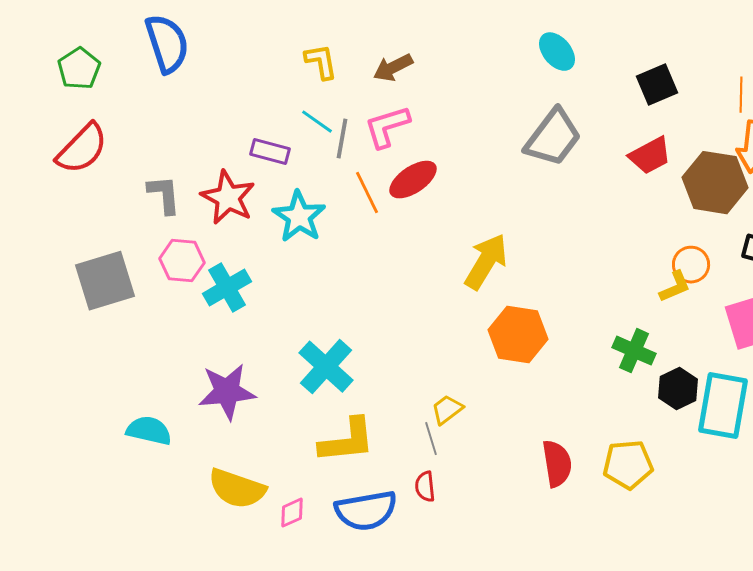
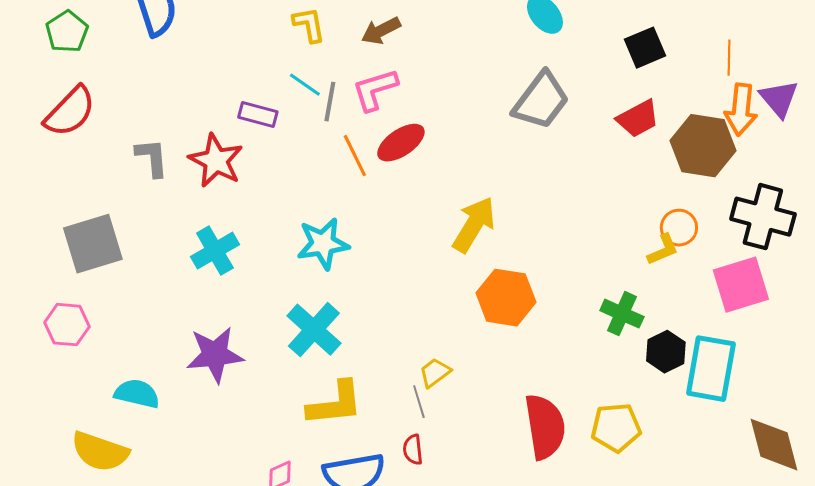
cyan star: (299, 217) -> (323, 244), moved, turned 30
pink hexagon: (182, 261) -> (67, 325), moved
red semicircle: (557, 464) -> (545, 427), size x1.4
yellow semicircle: (237, 489) -> (100, 452), moved

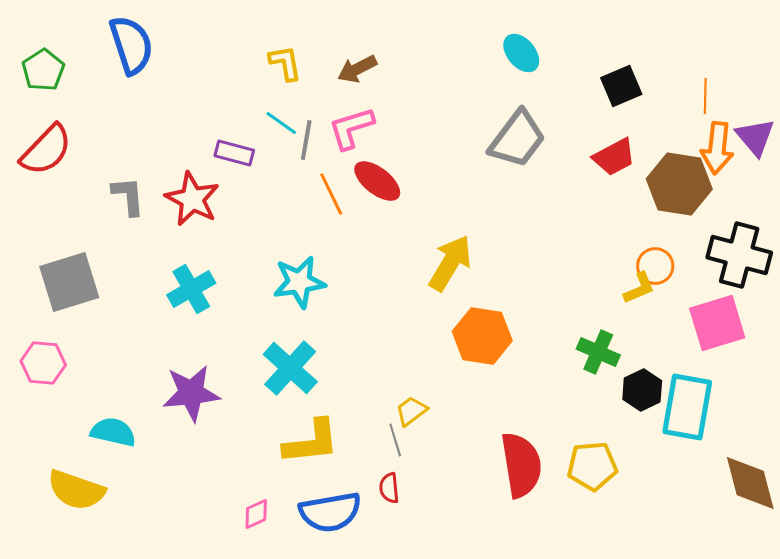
red ellipse: (401, 143) -> (377, 181), turned 72

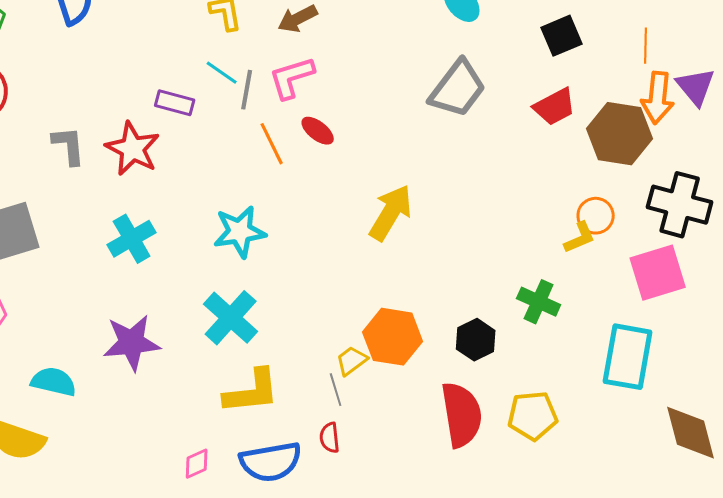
red ellipse: (377, 181) -> (318, 131), size x0.7
orange hexagon: (482, 336) -> (393, 337), moved
black hexagon: (642, 390) -> (476, 340), moved

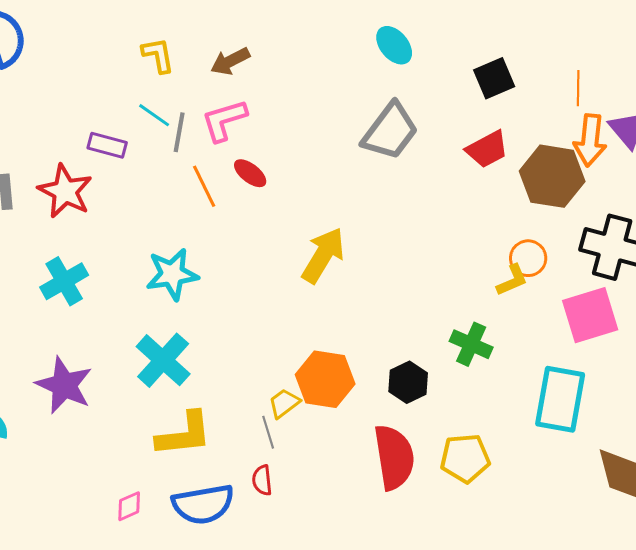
purple star: (132, 343) -> (64, 385), turned 30

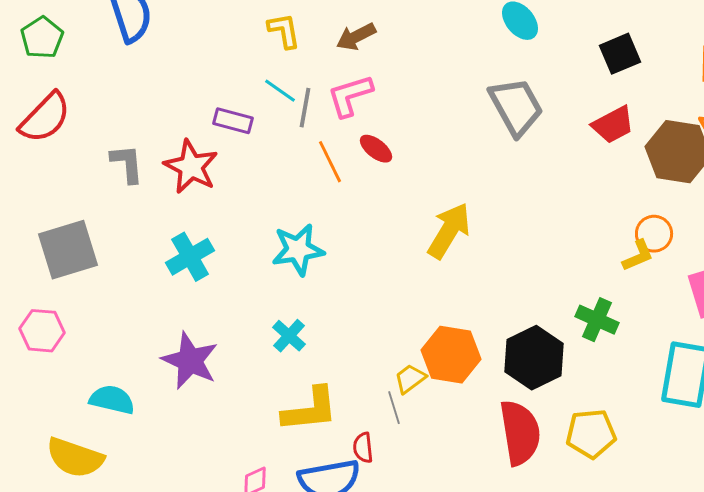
gray trapezoid: (390, 131) -> (516, 107), turned -66
cyan cross: (163, 360) -> (289, 336), size x0.6
black hexagon: (408, 382) -> (534, 358), size x1.5
red semicircle: (262, 480) -> (363, 448), moved

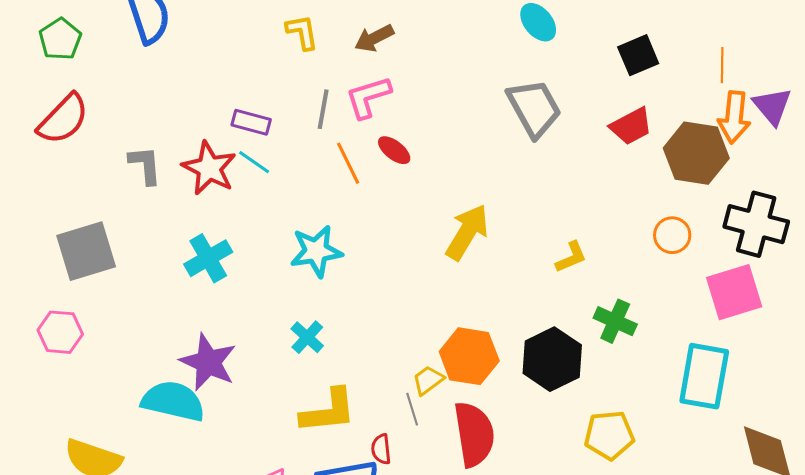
cyan line: (280, 91) -> (254, 162), moved
yellow L-shape: (638, 256) -> (571, 257), moved
cyan semicircle: (112, 400) -> (173, 401), moved, size x1.4
red semicircle: (520, 433) -> (474, 434), moved

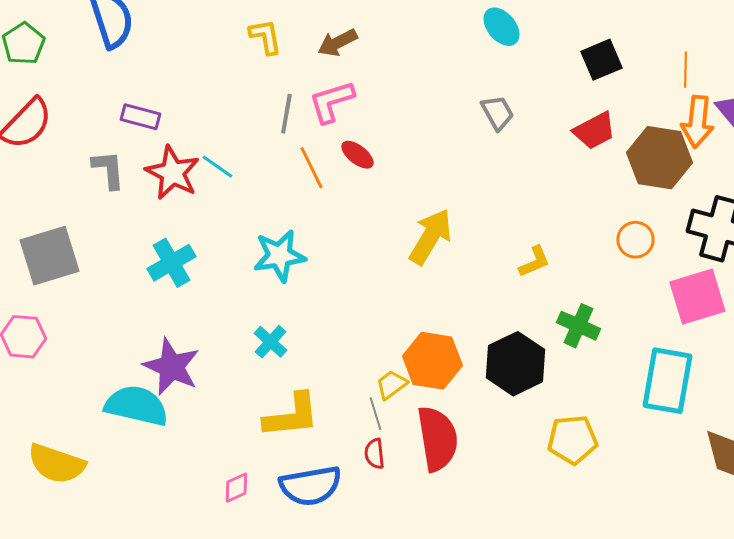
gray trapezoid: (534, 108) -> (497, 113), size x0.6
purple rectangle: (251, 122) -> (140, 117), moved
red semicircle: (381, 449) -> (374, 454), moved

